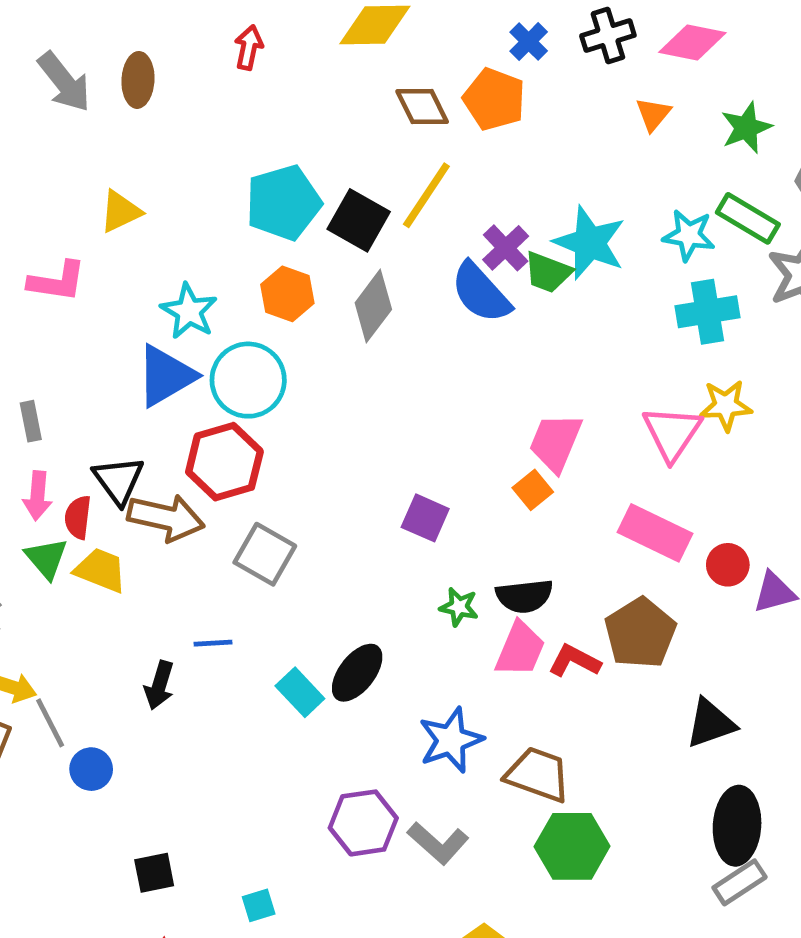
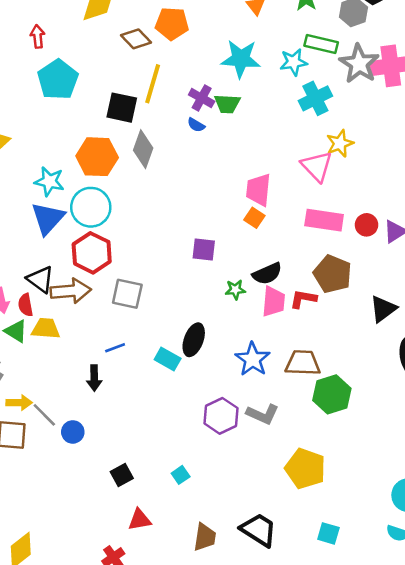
cyan pentagon: (283, 203) -> (58, 80), moved
cyan star: (590, 243) -> (241, 59), moved
blue semicircle: (481, 293) -> (196, 125), size x0.5
orange hexagon: (287, 294) -> (97, 157), size x1.4

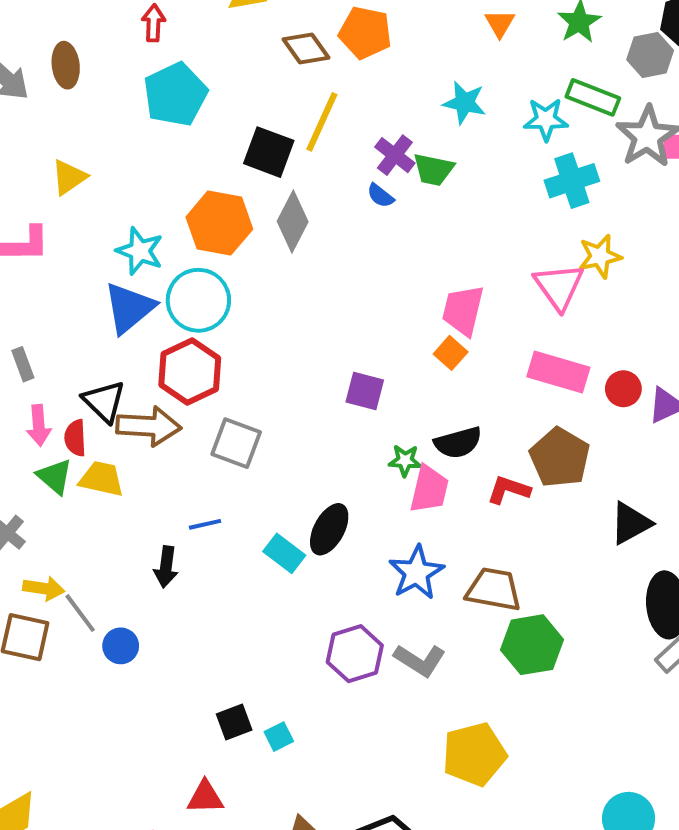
cyan star: (241, 59) -> (465, 103), size x0.7
pink trapezoid: (274, 302) -> (429, 489), moved
yellow pentagon: (305, 469) -> (474, 754), turned 30
black square: (122, 475) -> (234, 722), moved

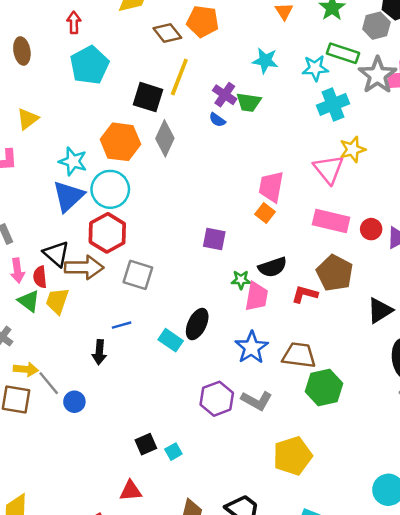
yellow trapezoid: (101, 479) -> (57, 301), turned -80

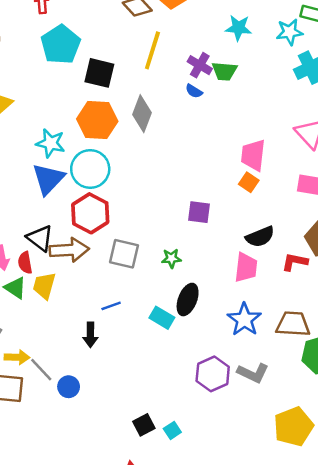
black square: (148, 97) -> (99, 73), moved
green star: (241, 280) -> (171, 258), moved

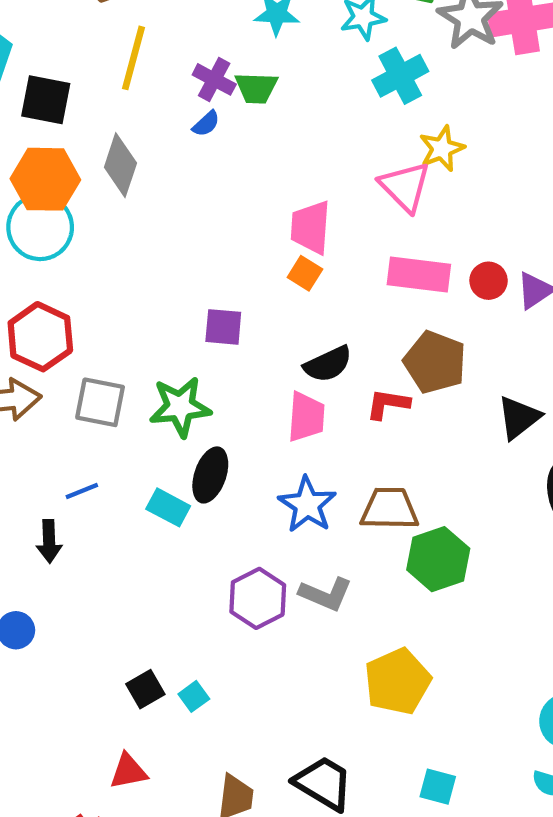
blue semicircle: (194, 91) -> (206, 124), turned -72
cyan circle: (90, 169) -> (40, 227), moved
green star: (171, 258) -> (180, 407), size x1.8

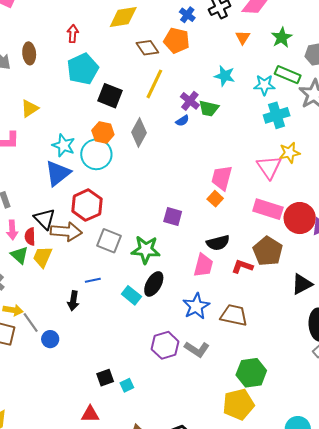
orange hexagon: (45, 179) -> (103, 132), size x0.7
red circle: (489, 281) -> (300, 218), size x1.8
green hexagon: (438, 559) -> (251, 373), moved
yellow pentagon: (397, 681) -> (238, 404), moved

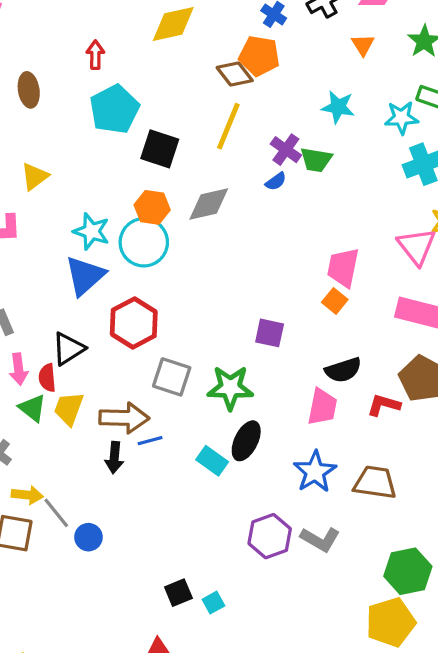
brown diamond: (147, 48) -> (235, 74), moved
gray diamond: (139, 132) -> (209, 204), turned 52
black triangle: (45, 219) -> (68, 349), turned 45
brown arrow: (66, 232) -> (124, 418), moved
black arrow: (73, 301) -> (114, 458), moved

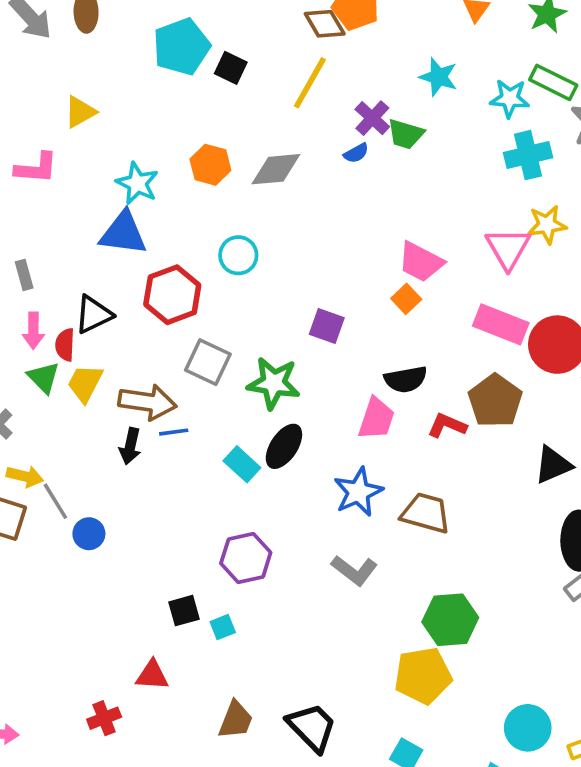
black square: (160, 149) -> (231, 68), moved, size x0.7
cyan circle: (144, 242) -> (238, 255), moved, size x0.7
pink trapezoid: (343, 268) -> (421, 262), turned -81
blue triangle: (85, 276) -> (123, 233), turned 42
purple hexagon: (270, 536) -> (246, 558), moved

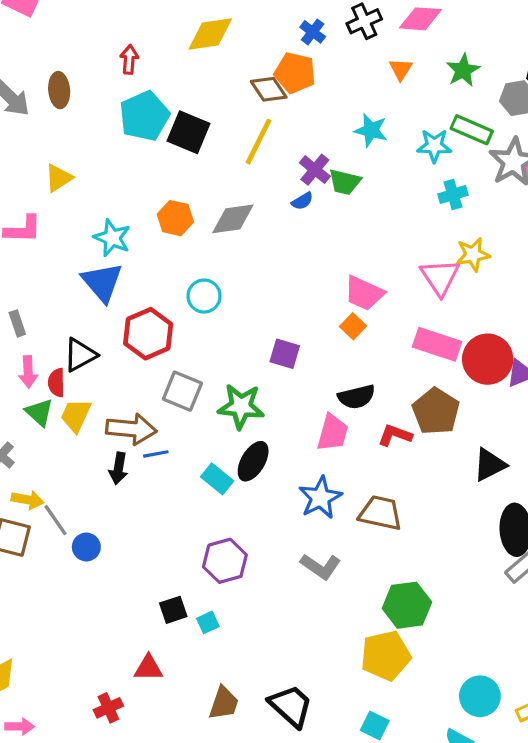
black square: (231, 68) -> (188, 132), size x1.5
cyan cross: (528, 155) -> (453, 195), size x0.7
blue triangle: (123, 233) -> (102, 282), turned 45

